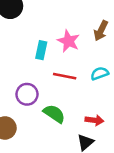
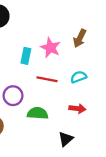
green semicircle: (54, 114) -> (38, 113), turned -30
red arrow: (94, 120) -> (77, 109), moved

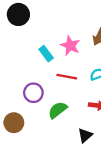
cyan rectangle: (26, 56) -> (46, 54), turned -49
green semicircle: (38, 113) -> (58, 110), turned -42

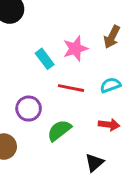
pink star: (70, 46) -> (75, 49), turned 30

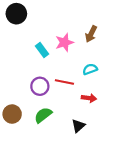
red line: (71, 88) -> (64, 82), moved
purple circle: (29, 109) -> (40, 86), moved
green semicircle: (59, 130) -> (43, 115), moved

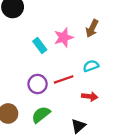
red line: (64, 82) -> (64, 79), turned -30

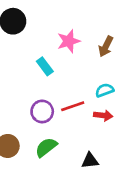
pink star: (64, 37) -> (69, 41), moved
red arrow: (90, 96) -> (103, 115), moved
black triangle: (78, 126) -> (90, 161), turned 35

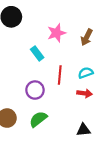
red line: (73, 106) -> (60, 75), moved, turned -66
black triangle: (90, 161) -> (83, 130), moved

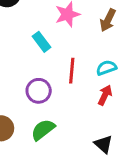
red arrow: (85, 93) -> (105, 95), turned -72
black triangle: (83, 130) -> (103, 144), turned 48

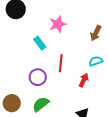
brown arrow: (108, 20) -> (96, 33), moved
cyan semicircle: (106, 68) -> (96, 61), moved

